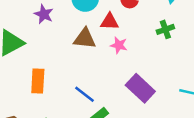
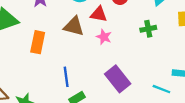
orange rectangle: (38, 81) -> (38, 42), moved
blue line: (84, 94) -> (66, 77), turned 36

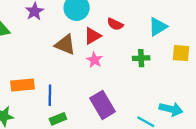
red triangle: (99, 14) -> (92, 36), turned -48
orange rectangle: (38, 42) -> (22, 85), moved, turned 65

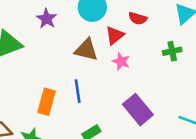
orange rectangle: (22, 85) -> (46, 102), turned -60
blue line: (50, 95) -> (78, 91), moved

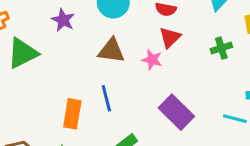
red triangle: (115, 35) -> (170, 37), moved
green cross: (172, 51) -> (221, 48), moved

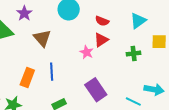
purple star: (63, 20) -> (24, 13), moved
brown triangle: (111, 51) -> (42, 38), moved, turned 30

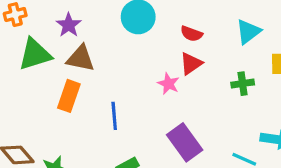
brown triangle: (42, 38) -> (81, 58), moved, turned -36
orange rectangle: (27, 78) -> (69, 96), moved

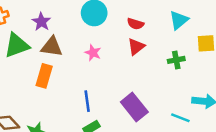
pink star: (168, 84) -> (93, 53), moved
blue line: (114, 116) -> (87, 101), moved

